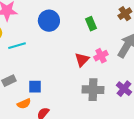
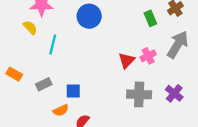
green rectangle: (91, 24) -> (150, 18), moved
cyan line: (17, 46) -> (53, 45), turned -60

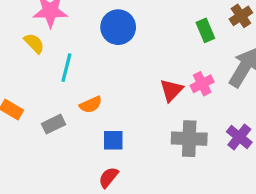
blue square: (73, 91) -> (113, 140), moved
orange semicircle: (61, 110) -> (91, 105), moved

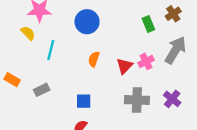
orange semicircle: (91, 105) -> (94, 59), moved, turned 133

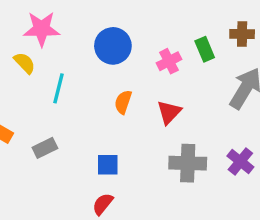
brown cross: (173, 14) -> (242, 34), turned 35
pink cross: (146, 61) -> (169, 61), moved

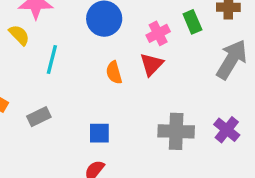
orange semicircle: (123, 102) -> (114, 73), turned -35
red triangle: (169, 112) -> (152, 64), moved

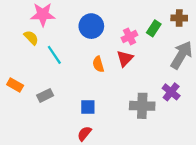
green rectangle: (192, 22) -> (154, 28), turned 56
cyan line: (52, 59) -> (54, 55), turned -48
purple cross: (227, 130) -> (171, 92), moved

